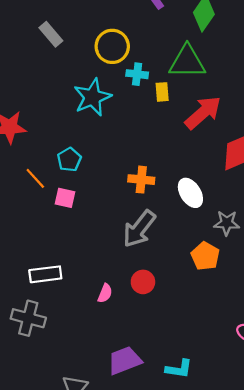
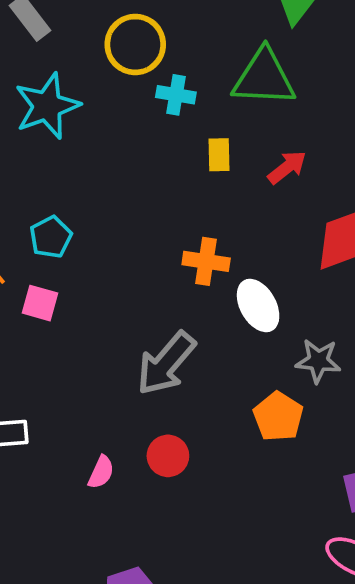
yellow rectangle: (162, 92) -> (219, 155), moved
cyan star: (92, 97) -> (47, 106), moved
red arrow: (203, 113) -> (287, 167), size x0.6
orange cross: (141, 180) -> (206, 261), moved

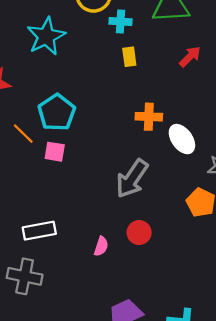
yellow rectangle: (219, 155) -> (129, 57), moved
cyan pentagon: (51, 237) -> (57, 112), size x1.5

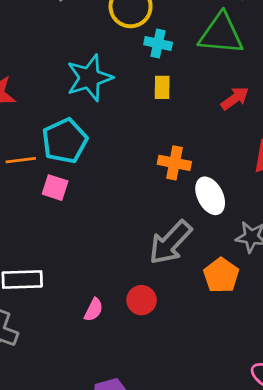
cyan star: (46, 36) -> (89, 78), moved
orange line: (23, 134) -> (21, 160), turned -60
gray arrow: (132, 179) -> (170, 242), moved

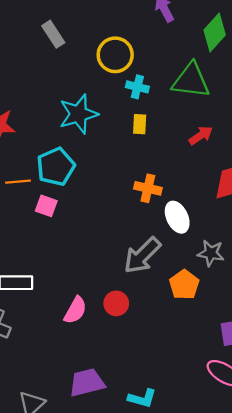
pink semicircle: (94, 310) -> (75, 310), size x1.4

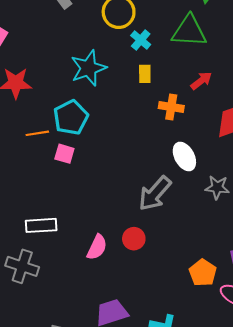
cyan cross: (137, 87) -> (141, 40), turned 30
orange cross: (148, 188) -> (171, 107), moved
orange pentagon: (184, 285) -> (203, 273), moved

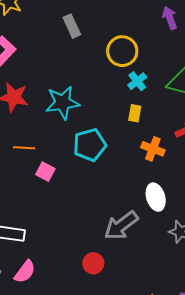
cyan star: (88, 68) -> (62, 103), moved
cyan pentagon: (71, 117) -> (90, 145), moved
pink semicircle: (97, 247) -> (25, 272), moved

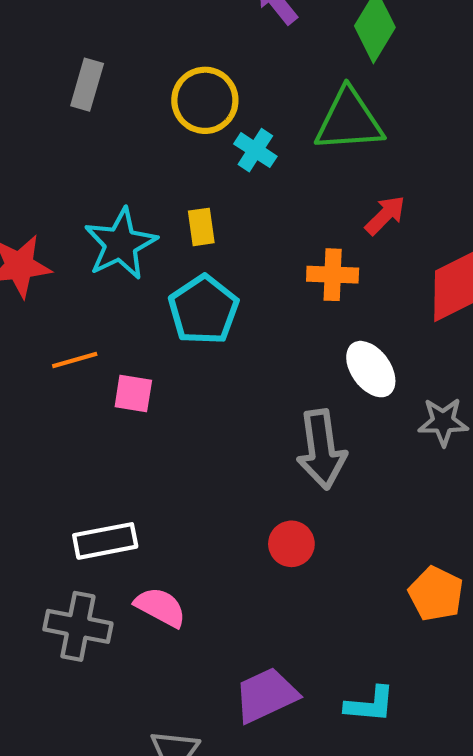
gray rectangle: (72, 26) -> (87, 85), turned 60
yellow rectangle: (135, 113) -> (201, 227), moved
gray arrow: (121, 226) -> (321, 449), turned -42
pink semicircle: (25, 272) -> (160, 607), turned -80

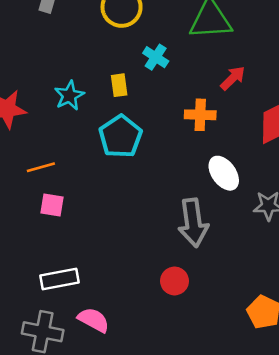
cyan cross: (255, 150) -> (156, 57), moved
cyan star: (121, 244) -> (69, 96), size x0.7
pink square: (133, 393) -> (52, 205), moved

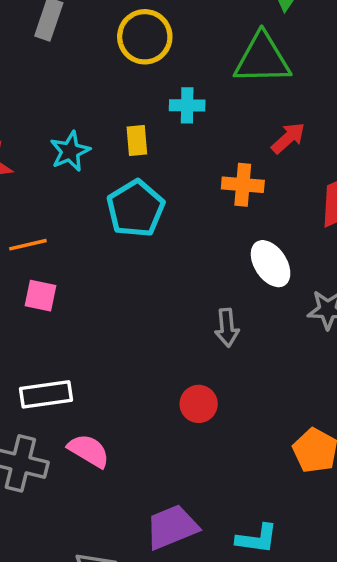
cyan cross: (156, 57) -> (187, 105), turned -35
gray arrow: (193, 223) -> (227, 328), size x0.6

